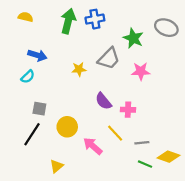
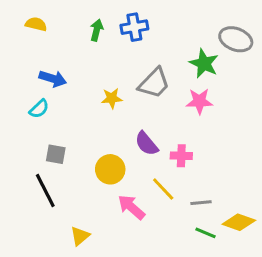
green arrow: (68, 21) -> (97, 30), size x0.6
green star: (133, 38) -> (204, 63), moved
yellow circle: (67, 127) -> (110, 169), moved
black line: (32, 134) -> (45, 191), turned -60

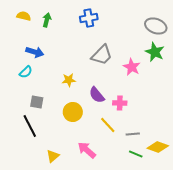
green arrow: (97, 30) -> (47, 20), moved
green star: (204, 63) -> (155, 52), moved
yellow star: (112, 98) -> (69, 80), moved
pink star: (199, 101) -> (132, 67), turned 30
pink arrow: (131, 207) -> (87, 150), moved

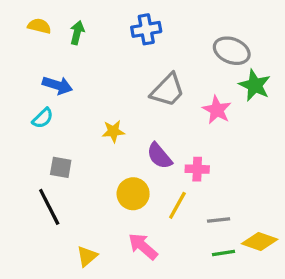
gray ellipse: (156, 26) -> (232, 51), moved
yellow circle: (73, 112) -> (133, 194), moved
yellow line: (108, 125) -> (177, 205), turned 72
green line: (136, 154) -> (223, 253), turned -32

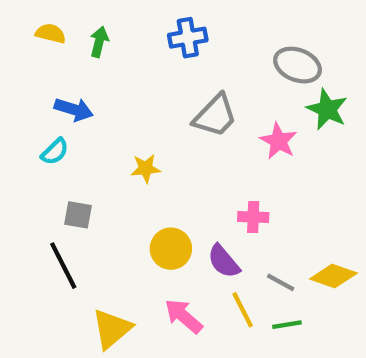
purple semicircle: (159, 156) -> (224, 261), moved
yellow line: (177, 205) -> (243, 310), moved, turned -56
gray line: (219, 220) -> (281, 282), turned 35
yellow diamond: (260, 241) -> (333, 276), moved
yellow triangle: (87, 256) -> (112, 329), size x1.5

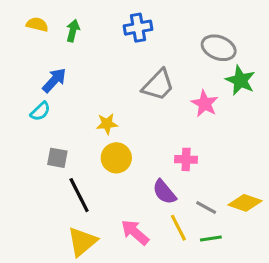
blue arrow: (74, 109) -> (54, 80), turned -64
yellow circle: (171, 249) -> (116, 158), moved
black line: (63, 266) -> (79, 195), moved

